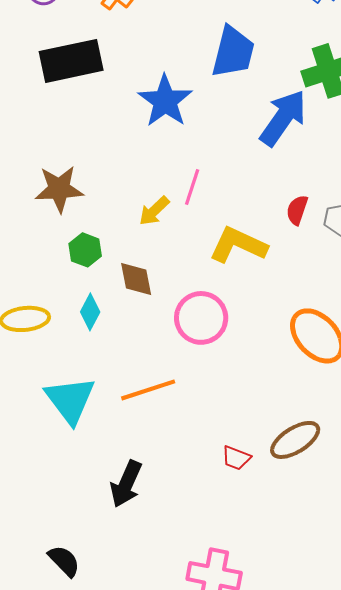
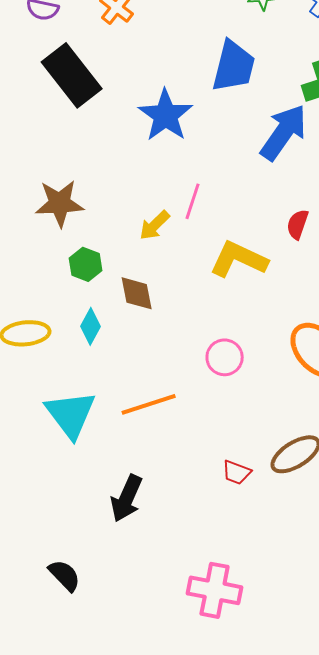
black rectangle: (71, 61) -> (72, 75), turned 64
pink circle: (201, 318) -> (225, 357), moved, size x0.7

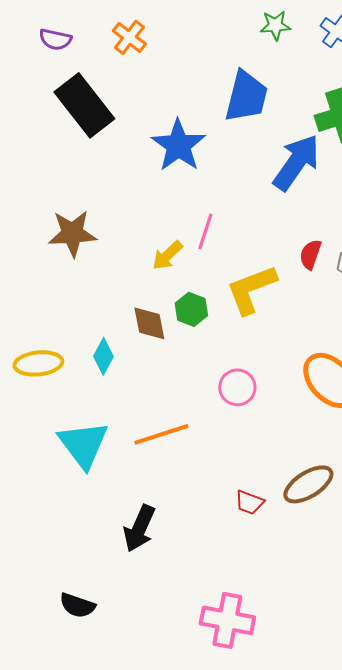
yellow L-shape: (239, 259) -> (251, 289), turned -46
green hexagon: (86, 264) -> (191, 309), moved
black semicircle: (65, 575) -> (77, 605), turned 153

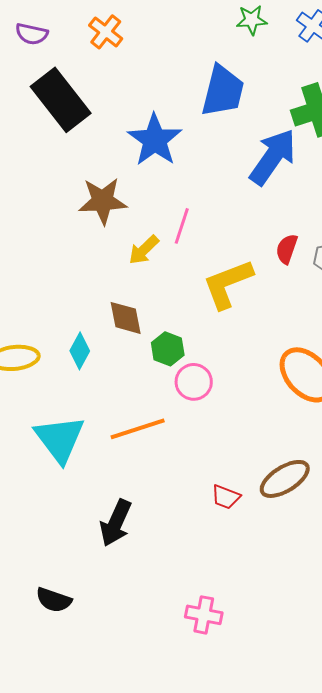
brown star: (72, 233) -> (103, 201), moved
green hexagon: (191, 309) -> (168, 349), moved
pink circle: (237, 387) -> (194, 382), moved
pink cross: (227, 620) -> (204, 615), size x0.7

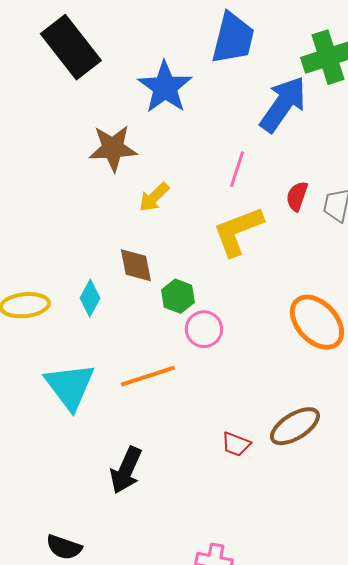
pink line: (182, 226) -> (237, 169), moved

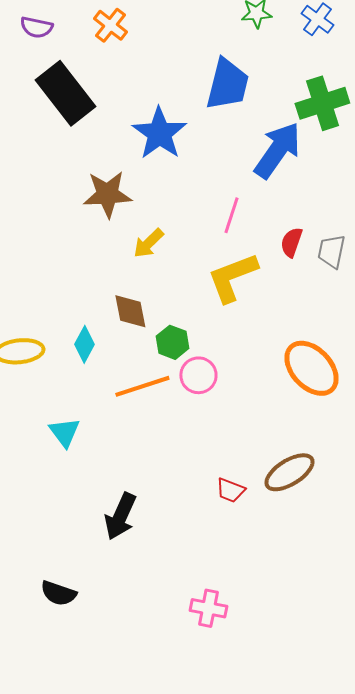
orange line: (148, 376) -> (142, 386), moved
cyan triangle: (70, 386) -> (64, 432), size x0.6

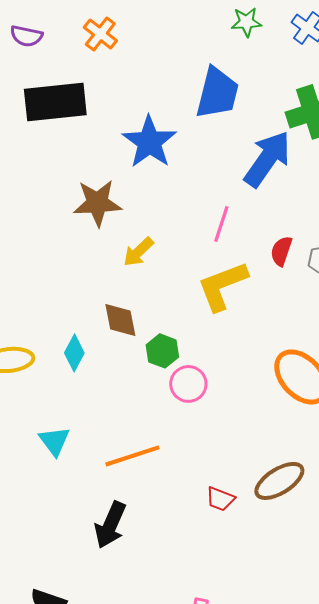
black rectangle: (65, 93) -> (55, 102), turned -58
orange line: (142, 386) -> (132, 456), moved

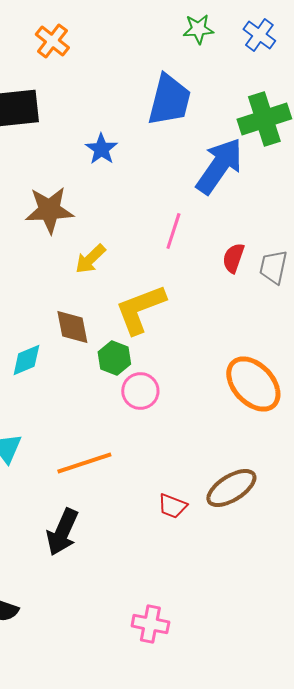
blue star: (149, 142) -> (101, 149), size x0.6
yellow L-shape: (222, 286) -> (140, 309), moved
cyan diamond: (74, 353) -> (26, 360), turned 39

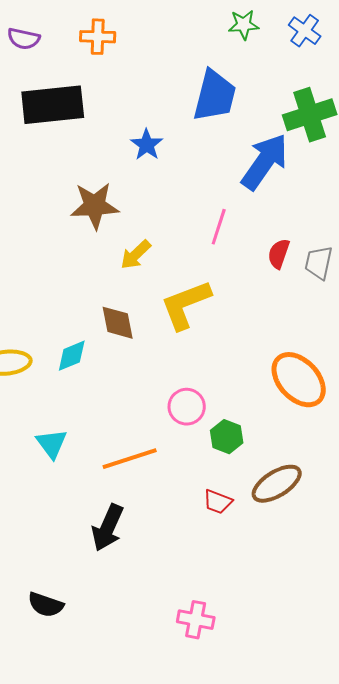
orange cross: (52, 41) -> (98, 37), turned -36
green hexagon: (114, 358) -> (227, 437), moved
pink circle: (140, 391) -> (187, 407), moved

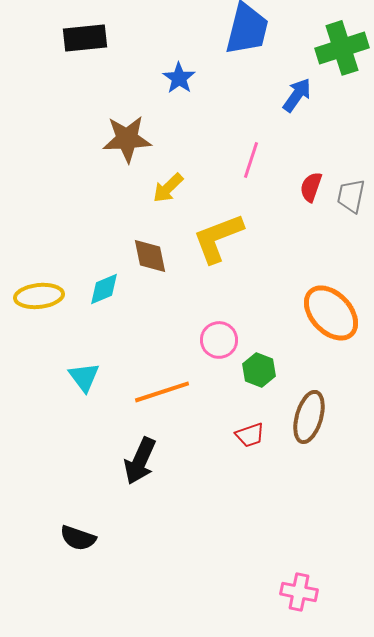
black rectangle: (53, 105) -> (85, 38), size x0.7
blue arrow: (265, 162) -> (297, 95), size x0.6
brown ellipse: (277, 484) -> (309, 417), turned -42
red trapezoid: (218, 502) -> (250, 435), turned -40
pink cross: (196, 620) -> (299, 592), moved

